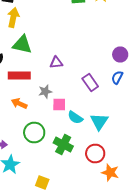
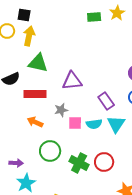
purple triangle: (56, 62) -> (72, 81), size x1.5
cyan semicircle: (75, 118) -> (94, 124), moved, turned -42
cyan triangle: (99, 122) -> (116, 124), moved
red circle: (95, 154) -> (104, 162), moved

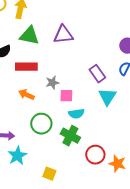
purple triangle: (72, 81) -> (63, 35), moved
cyan semicircle: (94, 124) -> (76, 114), moved
red circle: (104, 162) -> (95, 155), moved

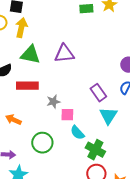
orange arrow: (26, 95) -> (13, 120), moved
cyan semicircle: (76, 114) -> (77, 133), turned 56
green cross: (70, 136) -> (95, 150), moved

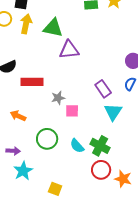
green triangle: (30, 55) -> (53, 28), moved
cyan semicircle: (77, 133) -> (77, 146), moved

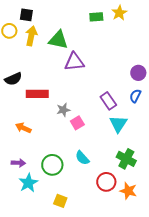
pink square: (72, 111) -> (77, 123), turned -32
green circle: (47, 139) -> (52, 165), moved
green cross: (100, 146) -> (126, 159), moved

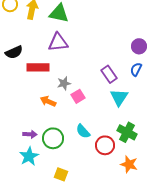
purple triangle: (74, 62) -> (58, 42), moved
orange arrow: (23, 128) -> (48, 101), moved
purple arrow: (18, 163) -> (30, 134), moved
red circle: (106, 182) -> (105, 145), moved

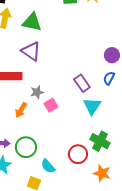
purple triangle: (58, 42) -> (31, 51), turned 40
orange arrow: (48, 101) -> (21, 110), turned -84
cyan semicircle: (83, 131) -> (48, 166), moved

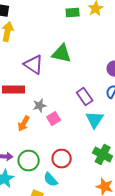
green triangle: (32, 22) -> (62, 54), moved
red circle: (78, 154) -> (62, 159), moved

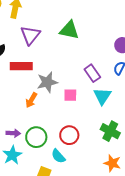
purple triangle: (34, 65) -> (30, 35), moved, turned 35
gray star: (40, 106) -> (47, 82), size x1.5
pink square: (54, 119) -> (70, 95), moved, turned 32

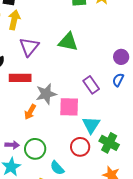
pink square: (70, 95) -> (69, 107), size x1.5
cyan triangle: (102, 96) -> (91, 125), moved
red circle: (69, 135) -> (80, 147), moved

